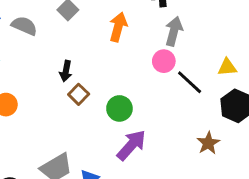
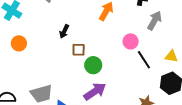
gray arrow: (174, 31) -> (155, 21), moved
brown square: (79, 94) -> (79, 50), moved, turned 32

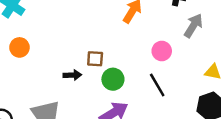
black arrow: (64, 31) -> (72, 75), moved, turned -120
black line: (144, 60) -> (157, 85), moved

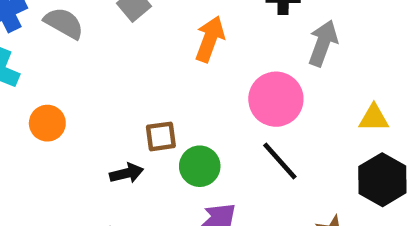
orange circle: (19, 47) -> (47, 123), moved
pink circle: (162, 51) -> (276, 99), size x1.5

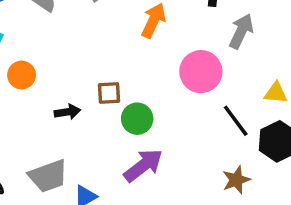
black line: (280, 161) -> (236, 121), moved
black arrow: (127, 173) -> (67, 112), moved

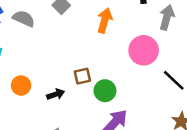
orange circle: (22, 75) -> (21, 85), moved

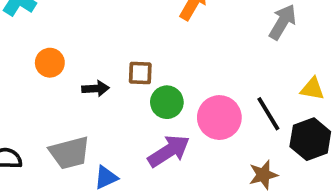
pink circle: (144, 50) -> (219, 118), moved

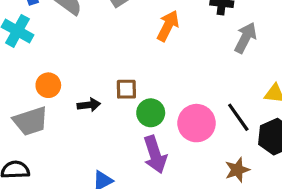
purple arrow: (169, 151) -> (155, 155), turned 108
gray trapezoid: (69, 153) -> (30, 121), moved

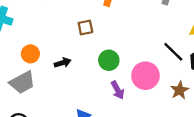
brown square: (126, 89) -> (85, 28), moved
pink circle: (197, 123) -> (145, 76), moved
purple arrow: (155, 155) -> (118, 90), size x0.7

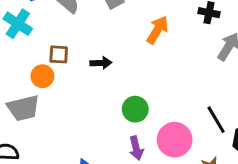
brown square: (85, 28) -> (59, 54), moved
black arrow: (63, 63) -> (101, 63), moved

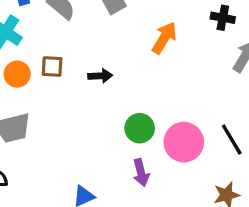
orange circle: (42, 76) -> (17, 74), moved
pink circle: (175, 140) -> (184, 142), moved

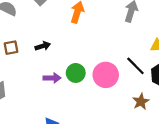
purple arrow: (141, 173) -> (52, 78), moved, turned -63

